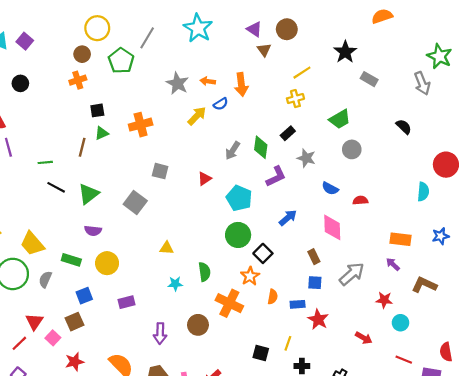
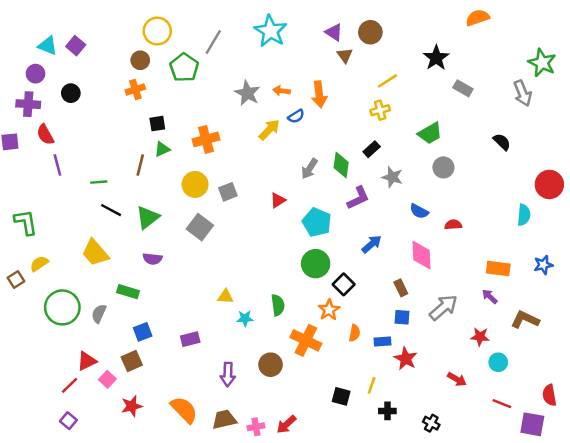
gray square: (160, 171) -> (228, 192), turned -35
yellow trapezoid: (32, 244) -> (95, 253), moved
yellow triangle: (167, 248) -> (225, 296), moved
yellow circle: (107, 263) -> (195, 184), moved
red triangle: (34, 322) -> (87, 361), turned 30

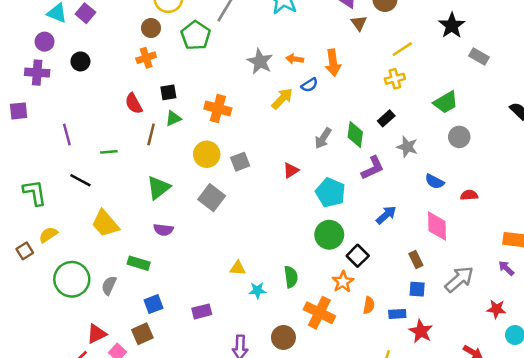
red semicircle: (45, 135) -> (134, 104), moved
orange cross: (206, 139) -> (218, 108), turned 30
black line: (111, 210) -> (80, 180), moved

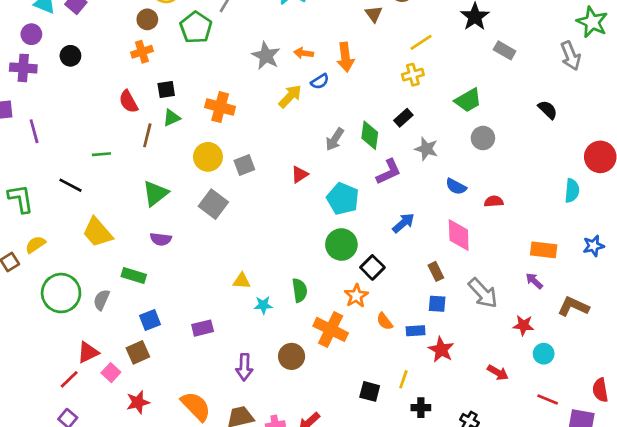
purple line: (67, 134) -> (34, 131), moved
gray arrow: (459, 279) -> (483, 293), turned 88
orange semicircle: (369, 305) -> (385, 321), turned 133

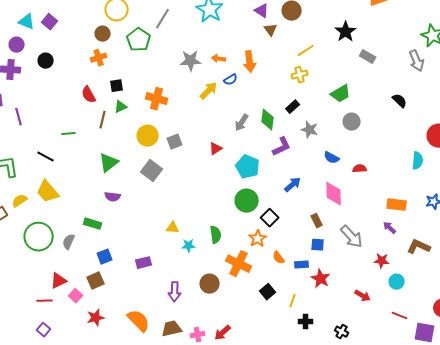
gray star: (266, 56) -> (191, 61), turned -30
yellow trapezoid: (97, 232) -> (48, 192), moved
red line: (69, 379) -> (45, 301), turned 42
black square: (370, 391) -> (268, 292), moved, turned 35

